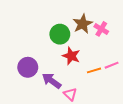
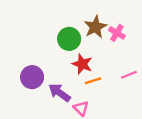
orange line: (94, 70) -> (93, 81), moved

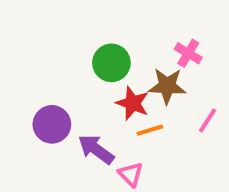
brown star: (95, 27) -> (167, 86), moved, turned 30
pink line: (129, 75) -> (207, 121), turned -35

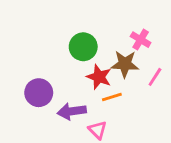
pink line: (207, 121) -> (155, 77), moved
purple arrow: (96, 149) -> (72, 111), turned -44

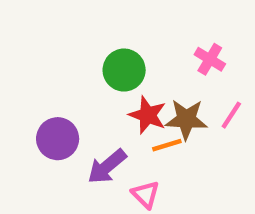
brown star: (125, 64) -> (186, 119), moved
purple arrow: (72, 111) -> (107, 167), turned -32

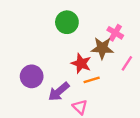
green circle: (124, 70) -> (67, 22), moved
brown star: (186, 119) -> (102, 48), moved

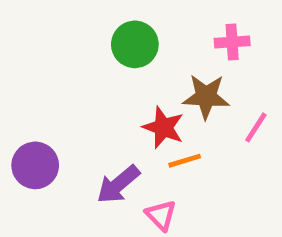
pink cross: (115, 33) -> (232, 42), moved, turned -35
purple circle: (32, 76) -> (35, 165), moved

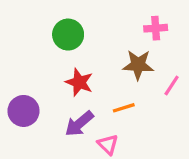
green circle: (135, 44) -> (68, 35), moved
red star: (163, 127) -> (79, 82), moved

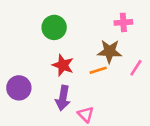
orange line: (124, 108) -> (98, 70), moved
purple arrow: (79, 124) -> (63, 98), turned -40

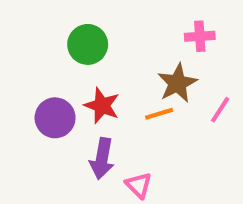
brown star: (109, 51) -> (177, 83), turned -30
purple circle: (19, 88) -> (55, 118), moved

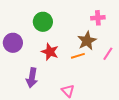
purple circle: (55, 118) -> (13, 43), moved
purple arrow: (102, 159) -> (32, 78), moved

